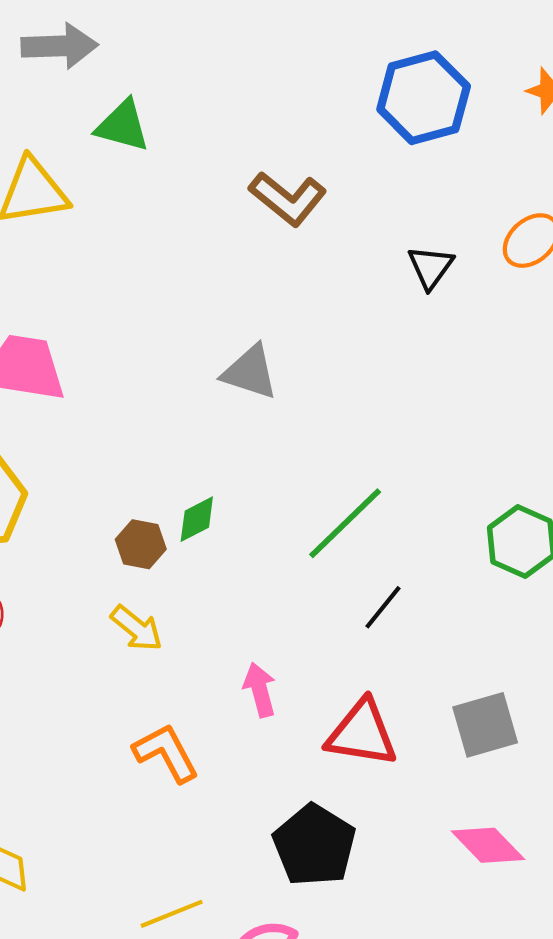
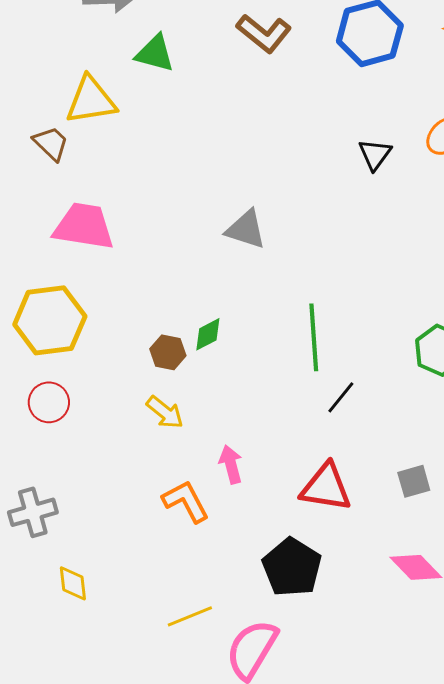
brown L-shape: (288, 199) -> (264, 33), moved
green line: (345, 523) -> (314, 337), turned -50
pink arrow: (260, 690) -> (231, 464), moved
gray square: (485, 725) -> (414, 481), size x0.7

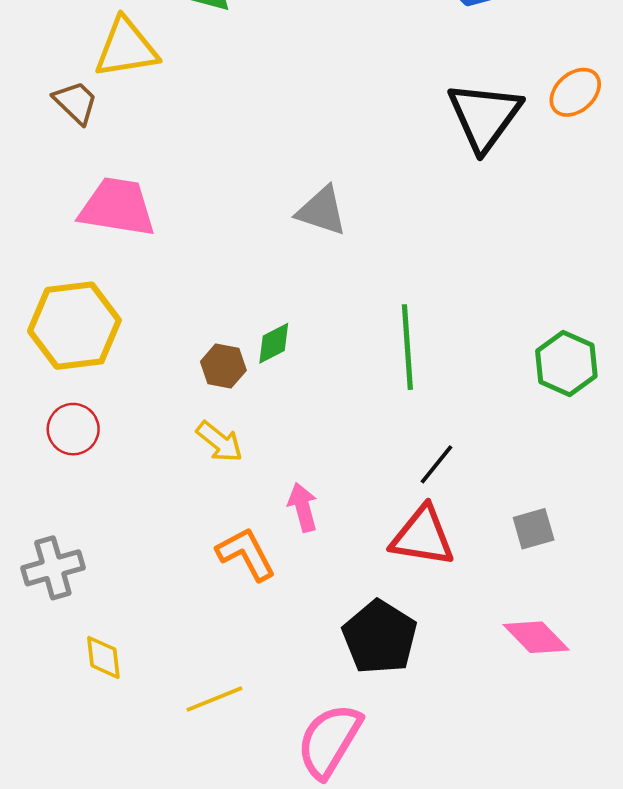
black triangle: (375, 154) -> (484, 116), size x1.8
black line: (341, 397) -> (436, 464), moved
yellow line: (190, 616) -> (214, 699), moved

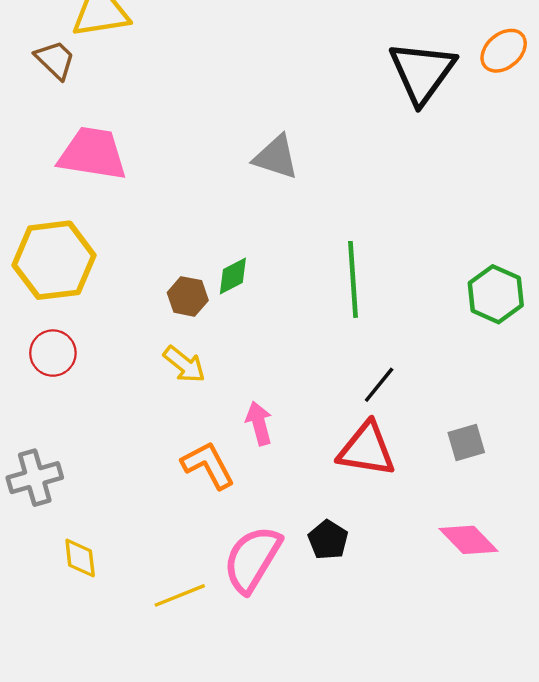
black pentagon: (380, 637) -> (328, 540), size x0.6
pink semicircle: (329, 741) -> (252, 559), moved

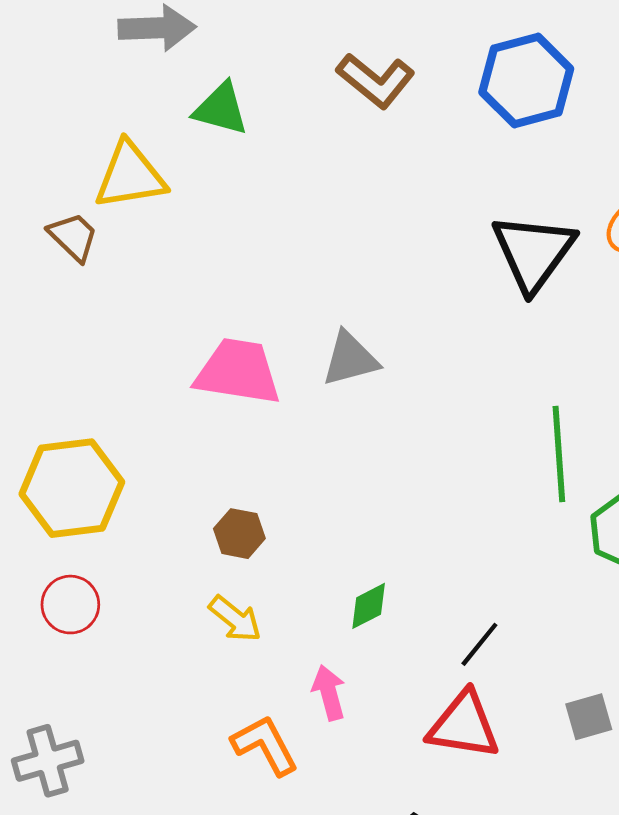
pink trapezoid: (93, 154) -> (238, 372), moved
gray triangle: (276, 157) -> (350, 359), turned -33
green diamond: (233, 276) -> (369, 606), moved
green line: (353, 279) -> (559, 454), moved

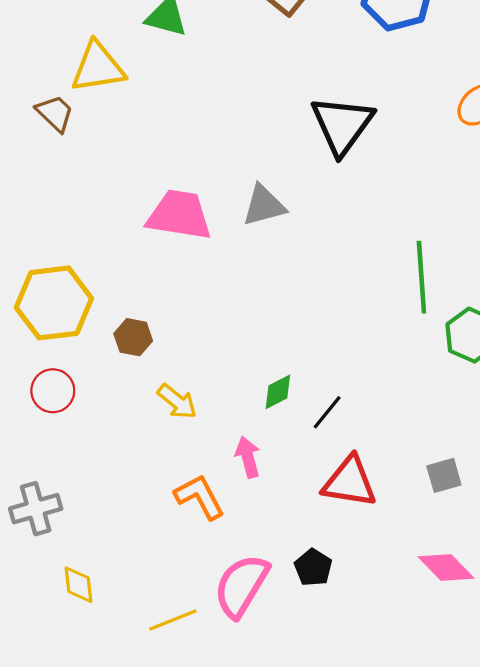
black triangle: (533, 252) -> (342, 125), moved
brown hexagon: (239, 534) -> (133, 337), moved
black line: (479, 644) -> (327, 412), moved

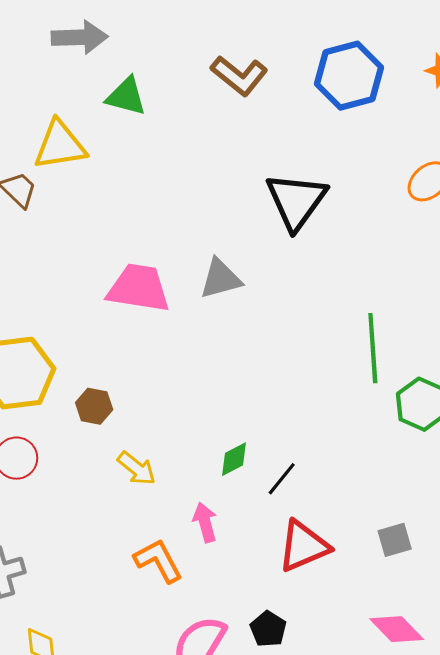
red triangle: (350, 482) -> (303, 546), turned -32

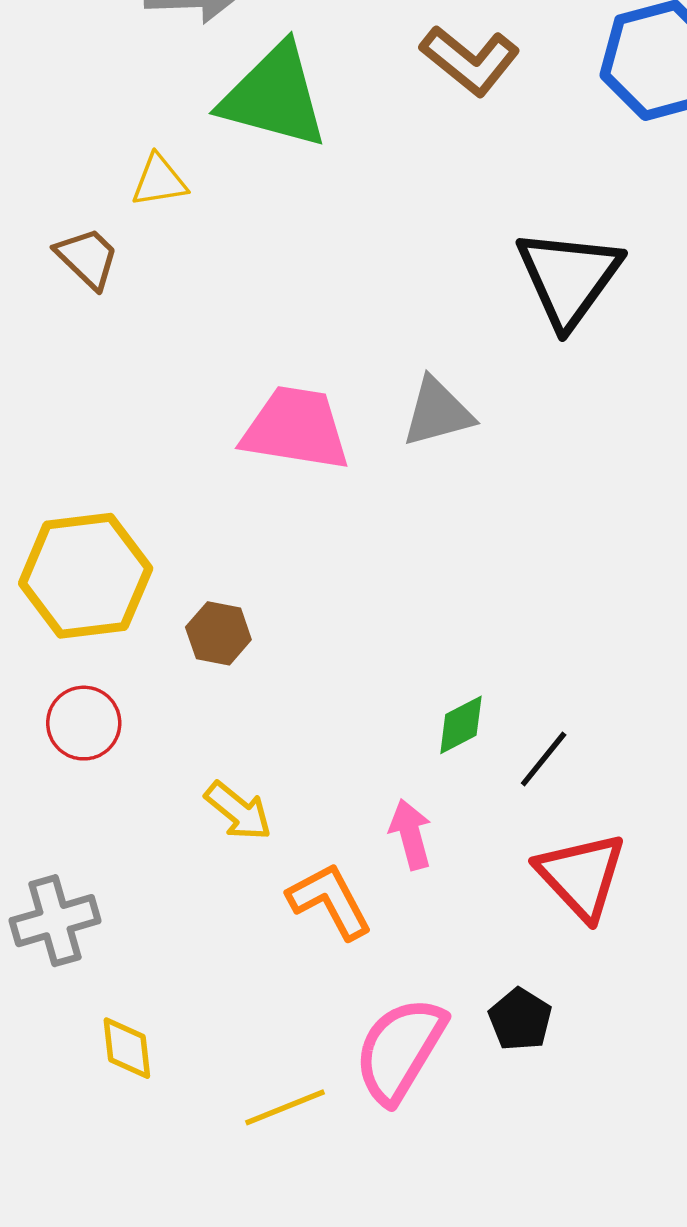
green triangle: (126, 96) -> (274, 96), size x1.6
yellow triangle: (60, 145) -> (159, 181), size x0.6
yellow arrow: (137, 468) -> (238, 811), moved
red triangle: (303, 546) -> (581, 876), turned -50

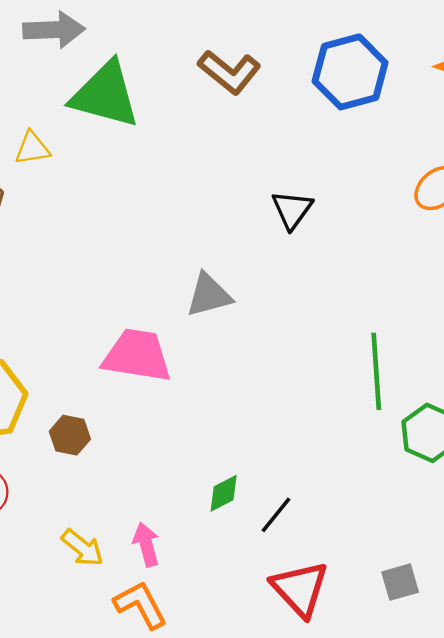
black triangle: (569, 278) -> (292, 210), size x0.6
pink trapezoid: (296, 429) -> (137, 355), moved
pink arrow: (411, 834) -> (146, 544), moved

